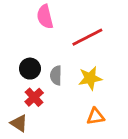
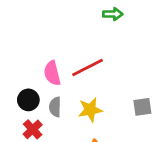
pink semicircle: (45, 17) -> (52, 73), moved

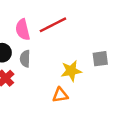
yellow star: (90, 110) -> (71, 71), moved

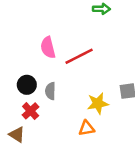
pink semicircle: (23, 30) -> (48, 47), moved

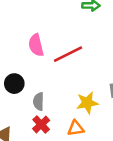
gray semicircle: (50, 91) -> (39, 101), moved
red cross: (31, 111) -> (41, 124), moved

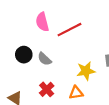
gray semicircle: (39, 101) -> (44, 59), moved, turned -48

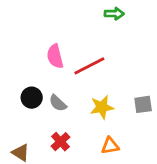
yellow star: (86, 71) -> (102, 107), moved
orange triangle: (76, 93) -> (110, 146), moved

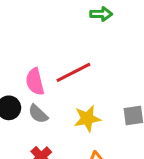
pink semicircle: (55, 56) -> (35, 82), moved

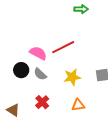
pink semicircle: (35, 82) -> (38, 53), turned 132

